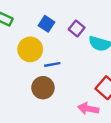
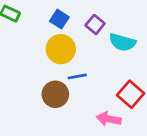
yellow circle: (30, 49) -> (61, 49), moved
blue line: (52, 64) -> (77, 76), moved

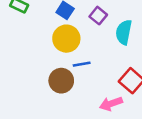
cyan semicircle: (122, 42) -> (124, 32), turned 85
pink arrow: (109, 119) -> (111, 104), turned -30

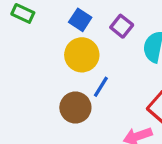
blue line: (82, 64) -> (101, 87), turned -48

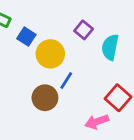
blue square: (80, 20) -> (26, 37), moved

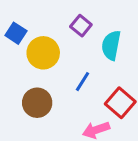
blue line: (66, 80) -> (82, 82), moved

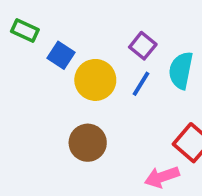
blue line: (82, 82) -> (141, 84), moved

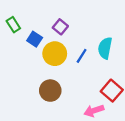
green rectangle: (25, 30) -> (13, 25), turned 32
purple square: (143, 46) -> (60, 27), moved

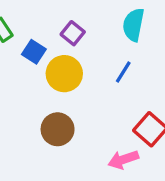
cyan semicircle: (105, 48) -> (133, 25), moved
blue line: (82, 56) -> (123, 72), moved

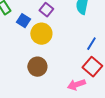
blue line: (123, 72) -> (91, 44), moved

